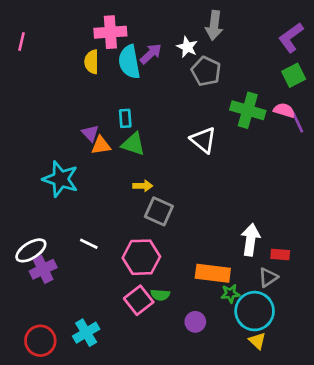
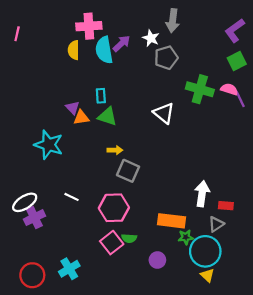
gray pentagon: (206, 71) -> (166, 58), turned 30

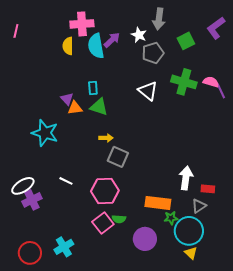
green square: (237, 61) -> (186, 41), moved
white triangle: (164, 113) -> (148, 91), moved
purple circle: (157, 260) -> (145, 239), size x1.5

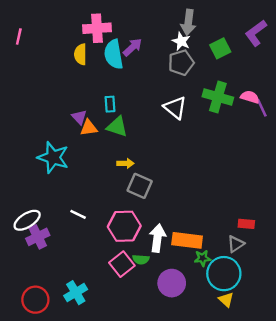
white star: (139, 35) -> (181, 41), moved
white arrow: (186, 178) -> (157, 238), moved

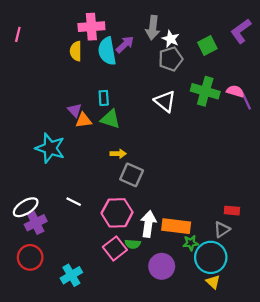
gray arrow: (188, 22) -> (153, 28), moved
red circle: (35, 300) -> (30, 257), moved

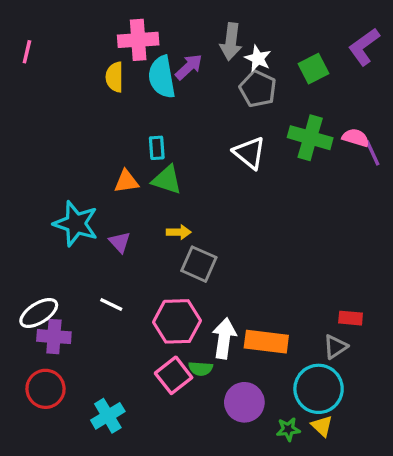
gray pentagon: (171, 59) -> (258, 89), turned -30
purple triangle: (75, 110) -> (120, 242), moved
purple cross: (36, 223) -> (54, 337), turned 30
green star: (191, 243) -> (288, 429), moved

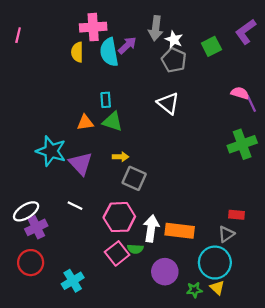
green cross: (310, 138) -> (242, 144), moved, turned -36
purple triangle: (120, 242) -> (81, 164), size x1.6
purple cross: (54, 337) -> (36, 227), turned -30

